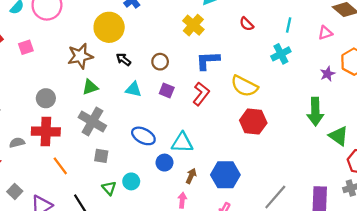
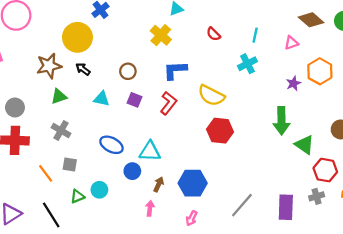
black arrow: (123, 59) -> (83, 69), moved
gray cross: (92, 122) -> (61, 131), size x0.7
orange line: (60, 166) -> (46, 173), moved
green triangle: (109, 188) -> (77, 196), turned 48

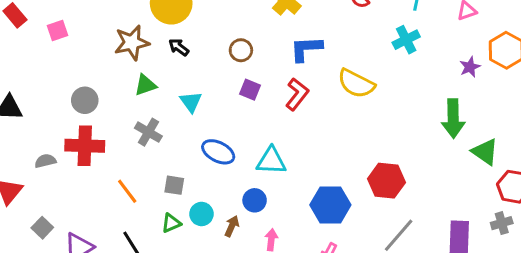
cyan triangle: (102, 99) -> (191, 102), moved, turned 42
red hexagon: (220, 131) -> (386, 181), moved
gray square: (70, 165) -> (174, 185), moved
blue circle: (132, 171) -> (255, 200), moved
brown arrow: (159, 184) -> (232, 226), moved

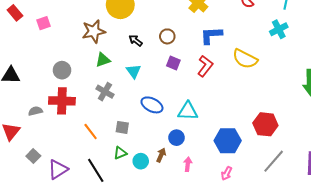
black arrow: (179, 47) -> (136, 41), moved
cyan circle: (201, 214) -> (141, 161), moved

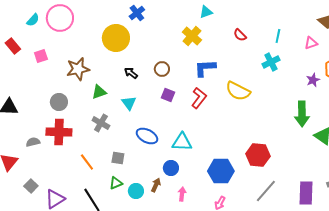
brown star: (94, 31) -> (78, 69), moved

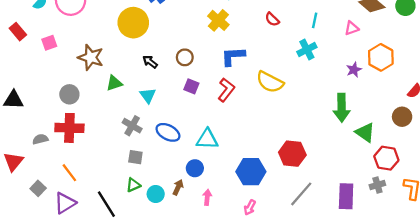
brown star: (78, 69) -> (91, 57), turned 30
gray cross: (101, 123) -> (132, 126), moved
orange line: (87, 162) -> (69, 173), moved

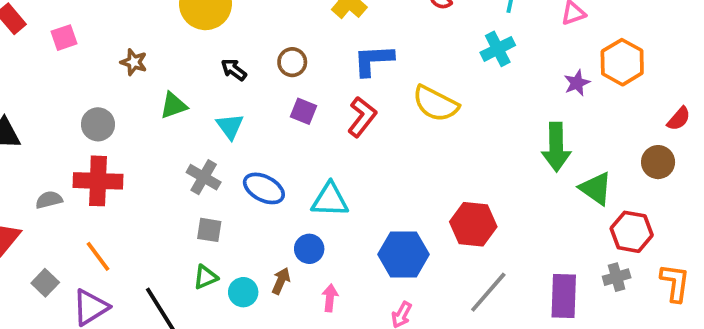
brown star: (91, 57) -> (134, 62), size x0.6

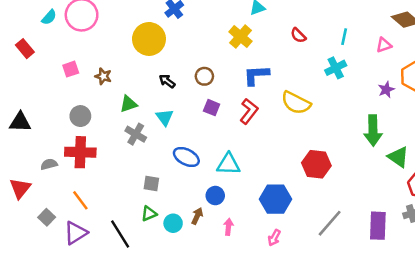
pink square: (64, 38) -> (71, 69), moved
gray cross: (204, 177) -> (136, 134), moved
red hexagon: (473, 224) -> (316, 164), moved

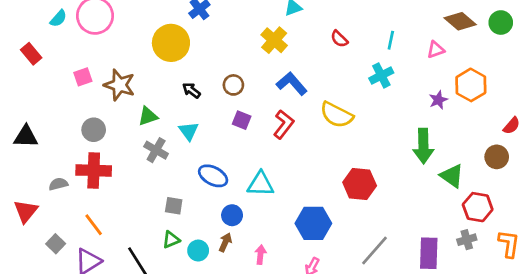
blue L-shape: (256, 75) -> (292, 84), turned 52
brown star: (103, 76) -> (119, 85), size x1.6
blue circle: (215, 196) -> (232, 215), moved

